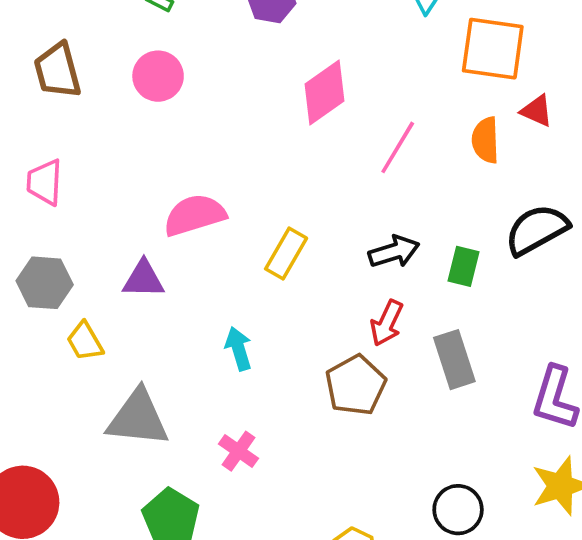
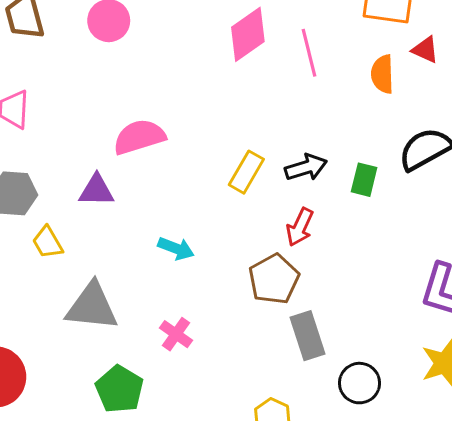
pink line: (398, 147) -> (309, 53), moved, turned -45
yellow rectangle: (286, 254) -> (246, 172), moved
cyan arrow: (239, 349) -> (176, 248), turned 128
gray rectangle: (454, 360) -> (308, 336), moved

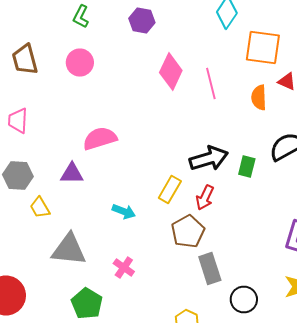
pink diamond: (248, 34) -> (171, 72), turned -30
black arrow: (306, 167) -> (209, 158), size x1.4
yellow rectangle: (246, 172) -> (170, 190), moved

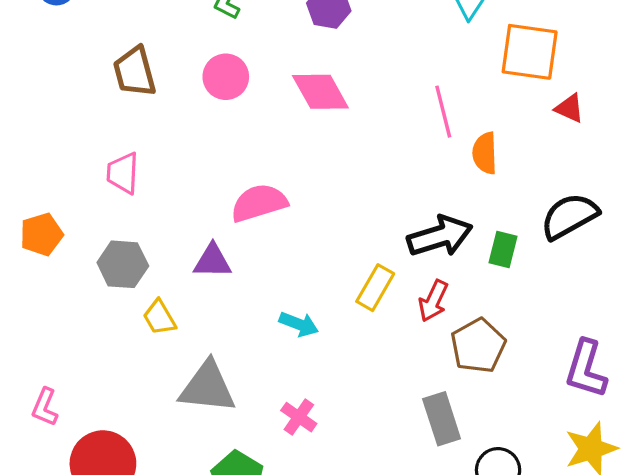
pink diamond: (171, 72) -> (320, 92), moved, turned -54
orange semicircle: (259, 98) -> (485, 153), moved
brown pentagon: (188, 232) -> (478, 346), moved

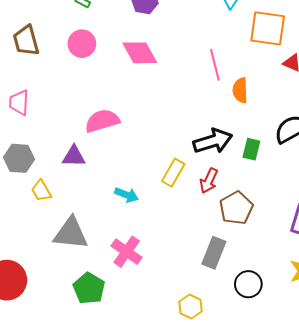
pink cross: (299, 417) -> (127, 252), size x1.4
gray rectangle: (442, 419) -> (214, 253), turned 40

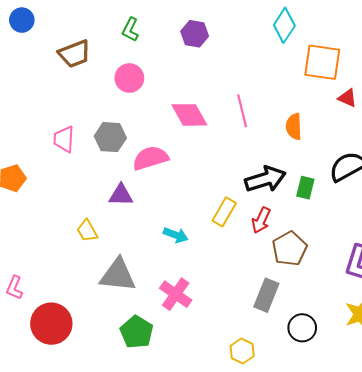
brown trapezoid: (26, 41) -> (75, 54), moved, turned -96
pink diamond: (140, 53) -> (189, 115), moved
pink line: (215, 65) -> (242, 111), moved
gray hexagon: (19, 158) -> (110, 137), moved

